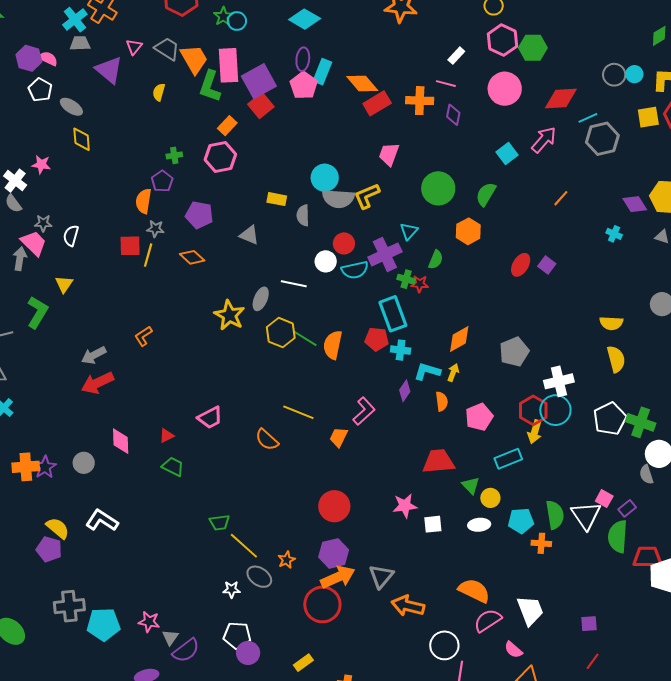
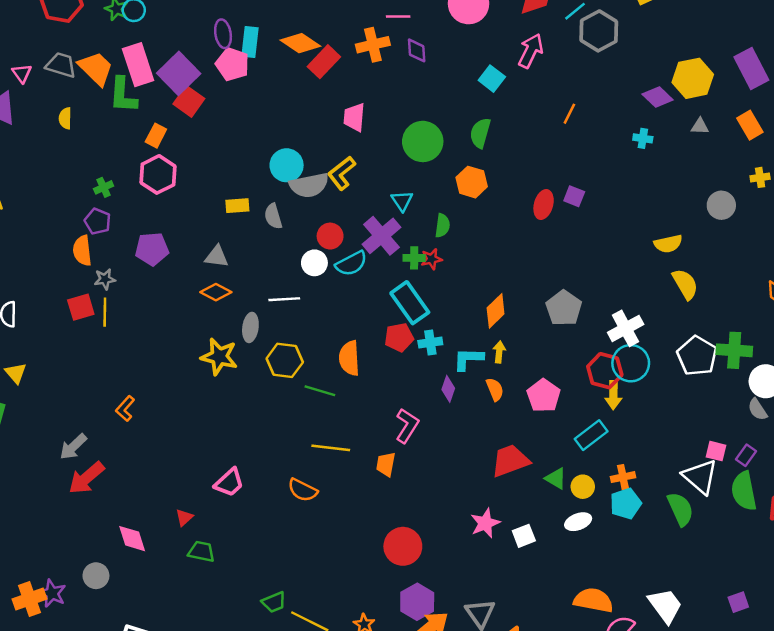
orange diamond: (192, 257) -> (216, 292), moved
green line: (305, 339) -> (320, 391), moved
green semicircle: (555, 515) -> (680, 509), moved
orange cross: (541, 543) -> (623, 477), moved

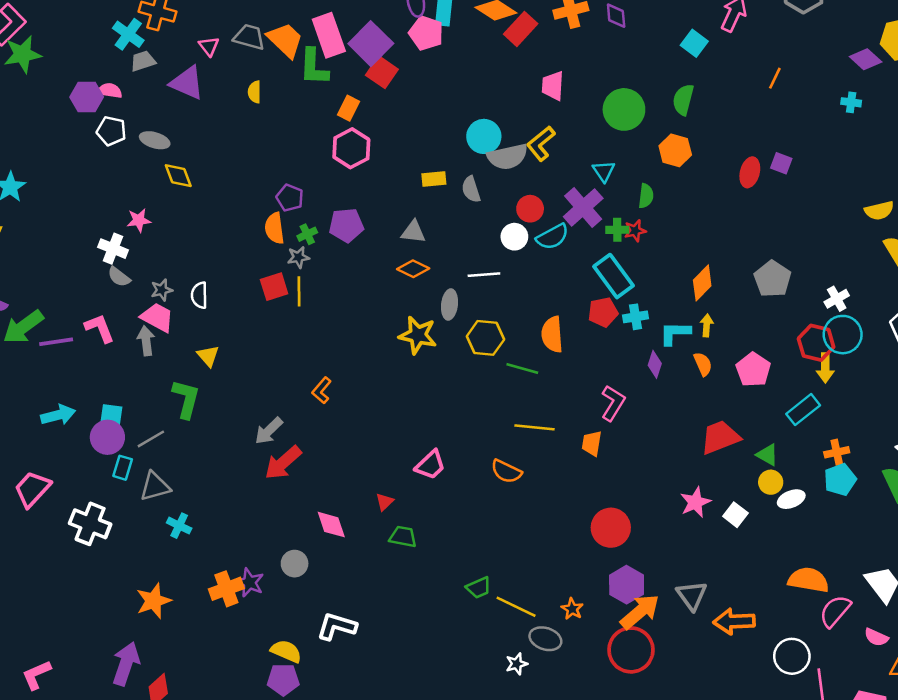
green cross: (104, 187) -> (307, 234), moved
white cross: (626, 328) -> (837, 299), size x0.7
yellow circle: (583, 487) -> (771, 482), moved
white square: (524, 536) -> (735, 515), turned -30

